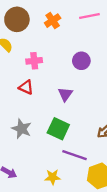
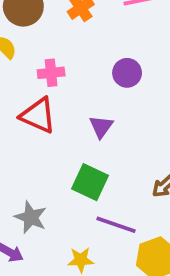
red triangle: (26, 87) -> (38, 115), size x1.5
gray star: (22, 129) -> (31, 217), moved

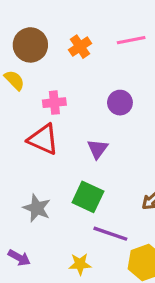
gray star: (31, 217) -> (37, 208), moved

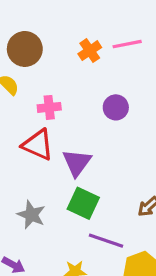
orange cross: (80, 47) -> (90, 51), moved
purple triangle: (98, 149) -> (77, 163), moved, size x1.4

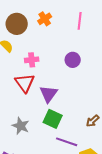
pink line: (127, 44) -> (80, 21), turned -72
orange cross: (90, 51) -> (45, 19), moved
red triangle: (38, 145) -> (25, 83), turned 30

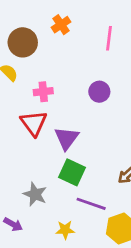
orange cross: (45, 19) -> (61, 25), moved
gray star: (21, 126) -> (35, 194), moved

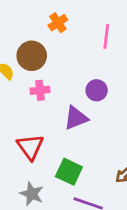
brown circle: (23, 42) -> (32, 56), moved
red triangle: (34, 123) -> (30, 147), moved
purple triangle: (67, 138) -> (76, 118), moved, turned 32

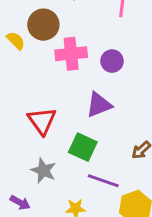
pink cross: (40, 90) -> (71, 54), moved, size x1.5
purple triangle: (76, 118) -> (99, 105), moved

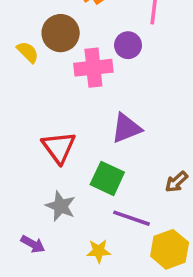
purple circle: (112, 61) -> (128, 45), moved

